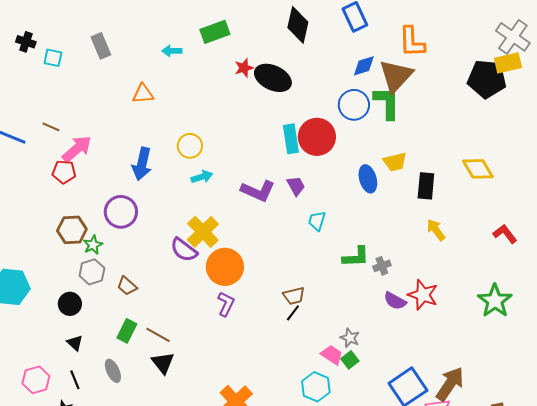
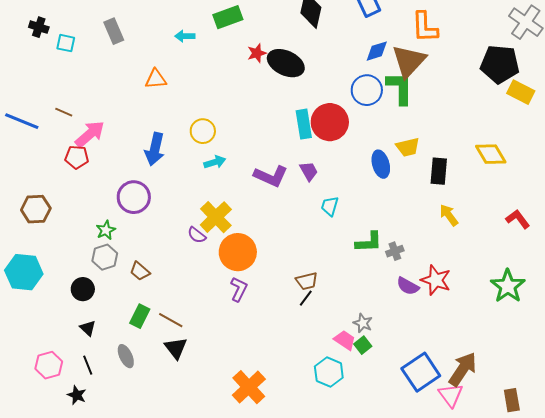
yellow rectangle: (508, 63) -> (521, 92), moved, turned 40
brown hexagon: (72, 230) -> (36, 209), moved
purple semicircle: (184, 250) -> (197, 235), size x0.7

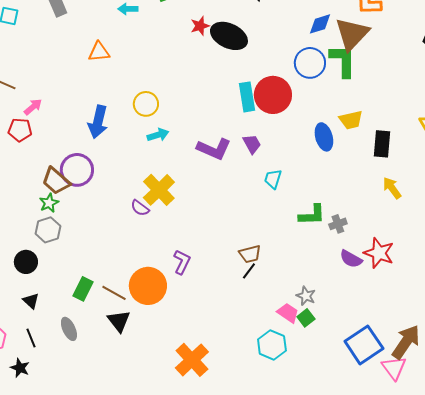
pink arrow: (90, 134) -> (33, 107), size x0.6
orange circle: (238, 252) -> (148, 286), moved
brown trapezoid: (140, 271) -> (56, 181), moved, size x1.4

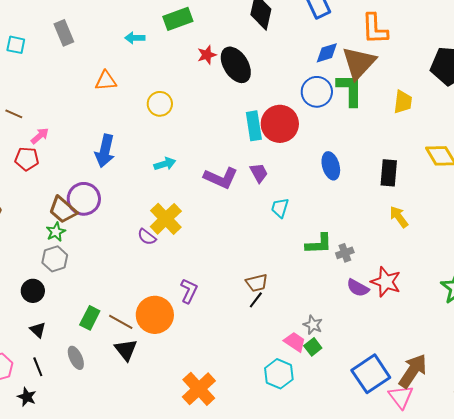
black ellipse: (229, 36) -> (236, 65), turned 33
yellow circle: (146, 104) -> (160, 104), moved
yellow trapezoid: (351, 120) -> (403, 102), moved, turned -70

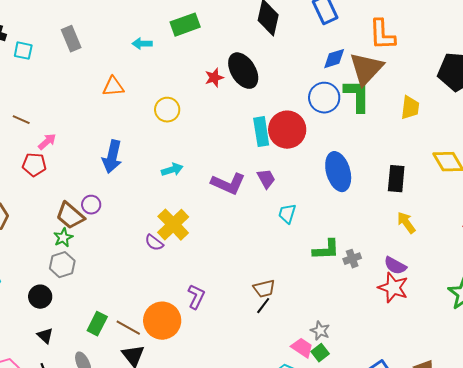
red star: (207, 55) -> (214, 78), moved
blue ellipse: (331, 166) -> (338, 172), size x1.4
purple circle: (84, 199) -> (91, 205), size x0.6
purple semicircle: (358, 288) -> (395, 266), moved

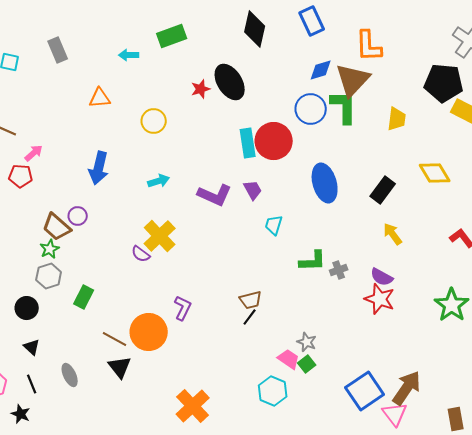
black rectangle: (396, 179) -> (383, 190), turned 32
green rectangle: (97, 324) -> (84, 297), moved

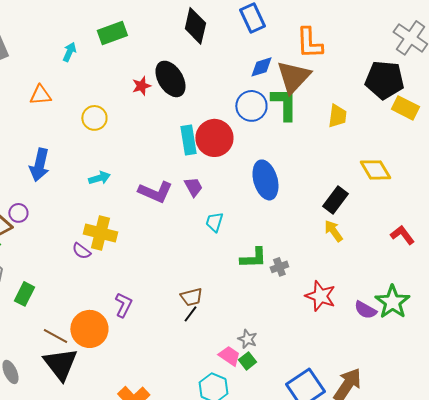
cyan arrow: (129, 55) -> (69, 52), turned 114
black rectangle: (383, 190) -> (335, 200), moved
yellow cross: (160, 236) -> (100, 233), turned -32
purple semicircle: (382, 277) -> (365, 310), moved
black triangle: (120, 367) -> (60, 364), size x1.5

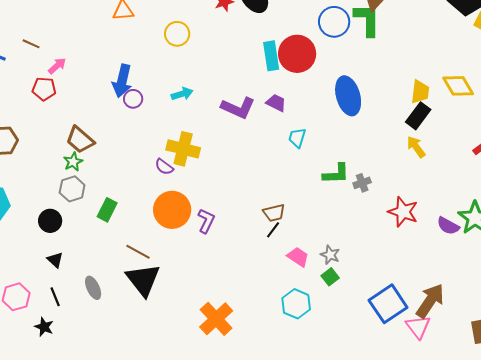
yellow trapezoid: (337, 116) -> (420, 92), moved
purple trapezoid: (193, 187) -> (276, 103), turned -35
purple circle: (18, 213) -> (133, 99), moved
orange circle: (89, 329) -> (172, 210), moved
pink trapezoid: (229, 356) -> (298, 257), moved

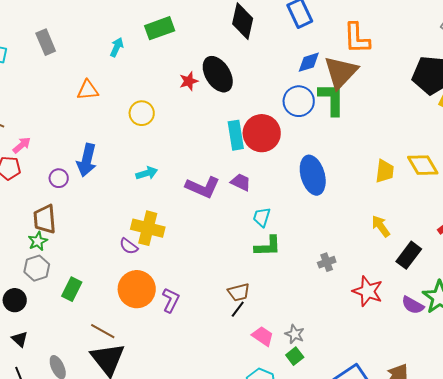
purple circle: (133, 99) -> (59, 178), moved
black rectangle: (418, 116) -> (409, 255), moved
brown trapezoid: (80, 140) -> (45, 219), turned 44
green L-shape: (336, 174) -> (268, 246), moved

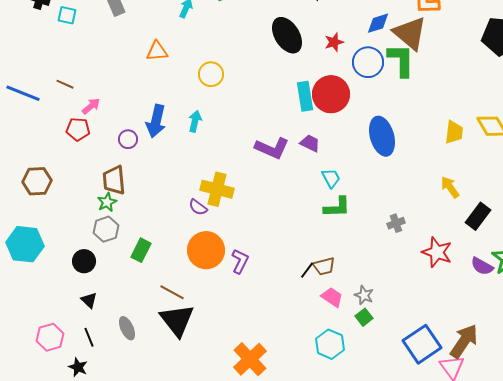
brown triangle: (341, 72) -> (410, 33), turned -33
red star: (189, 81) -> (334, 42), moved
cyan arrow: (147, 173) -> (195, 121), moved, turned -60
cyan trapezoid: (262, 217) -> (331, 178), turned 135
brown trapezoid: (239, 292) -> (324, 266), moved

